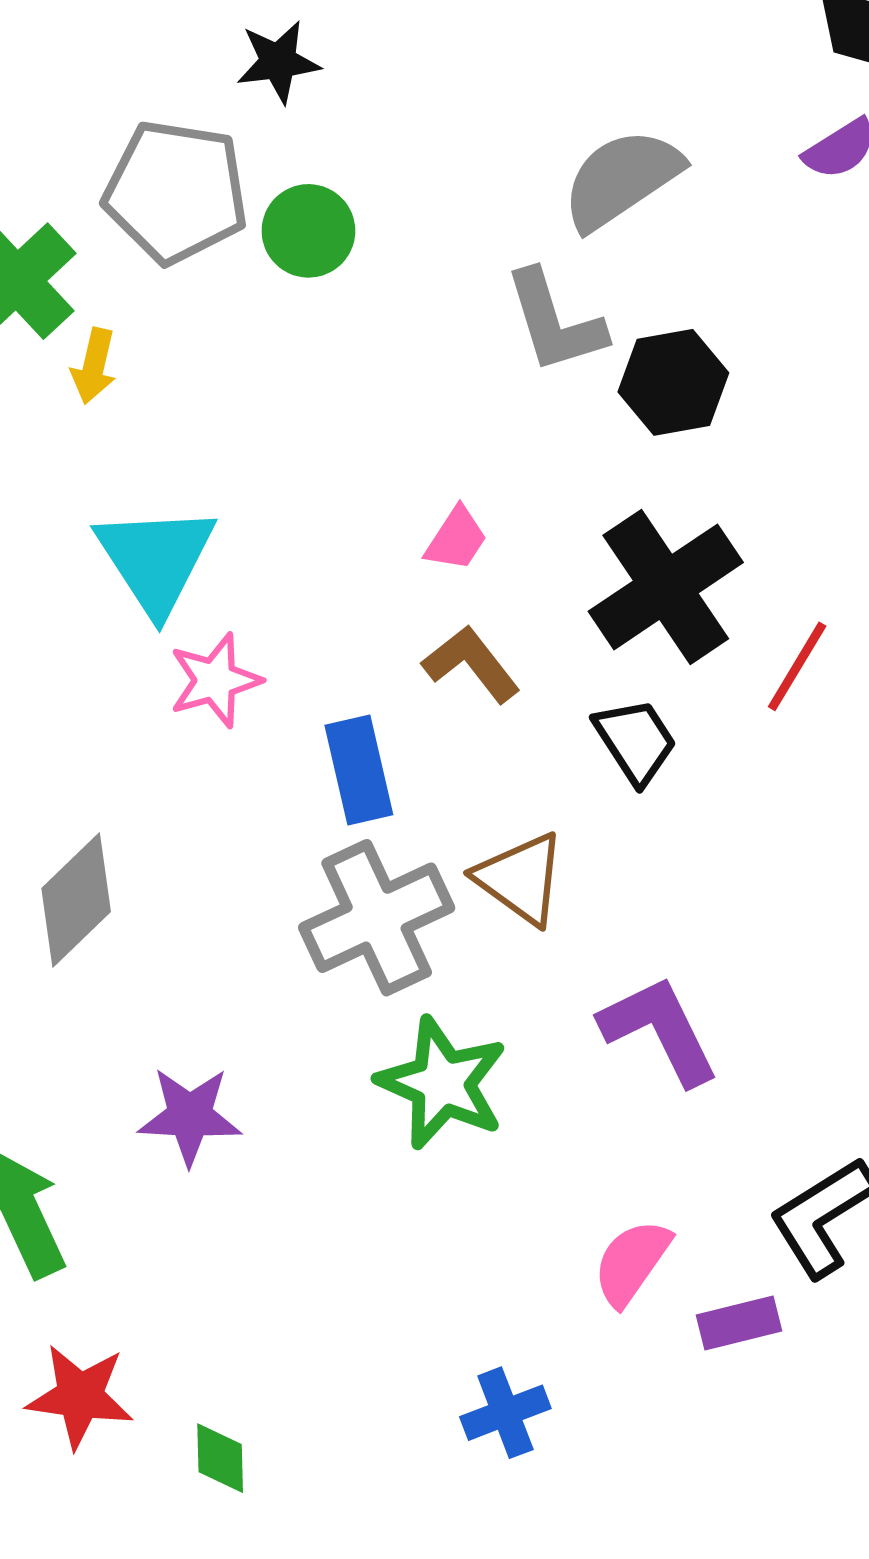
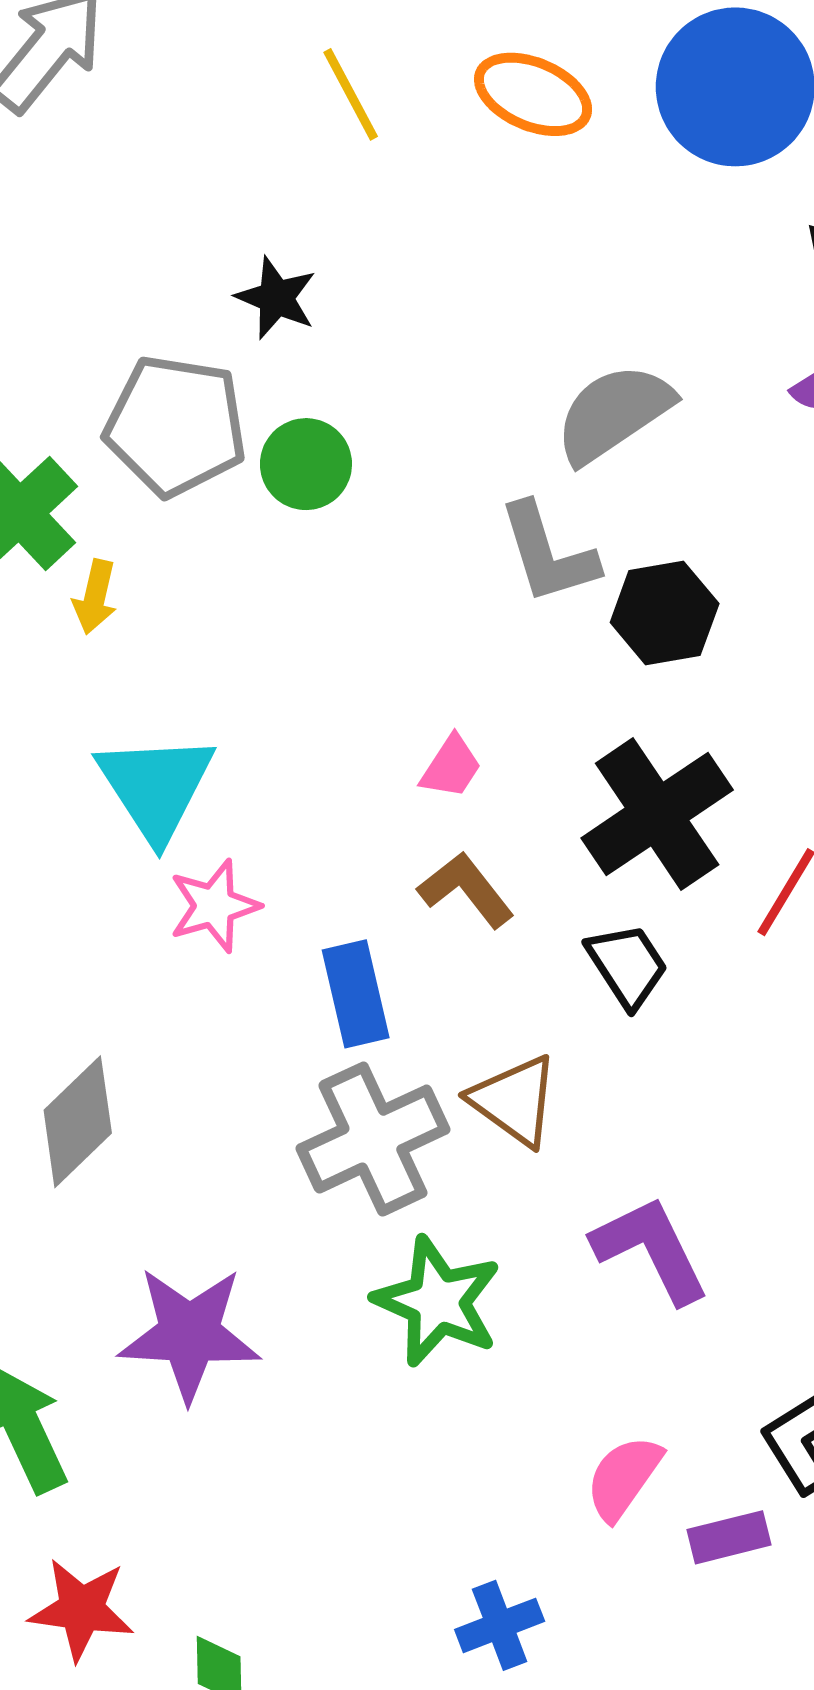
black star: (278, 62) -> (276, 298), turned 30
purple star: (190, 1116) -> (189, 1334), size x1.4

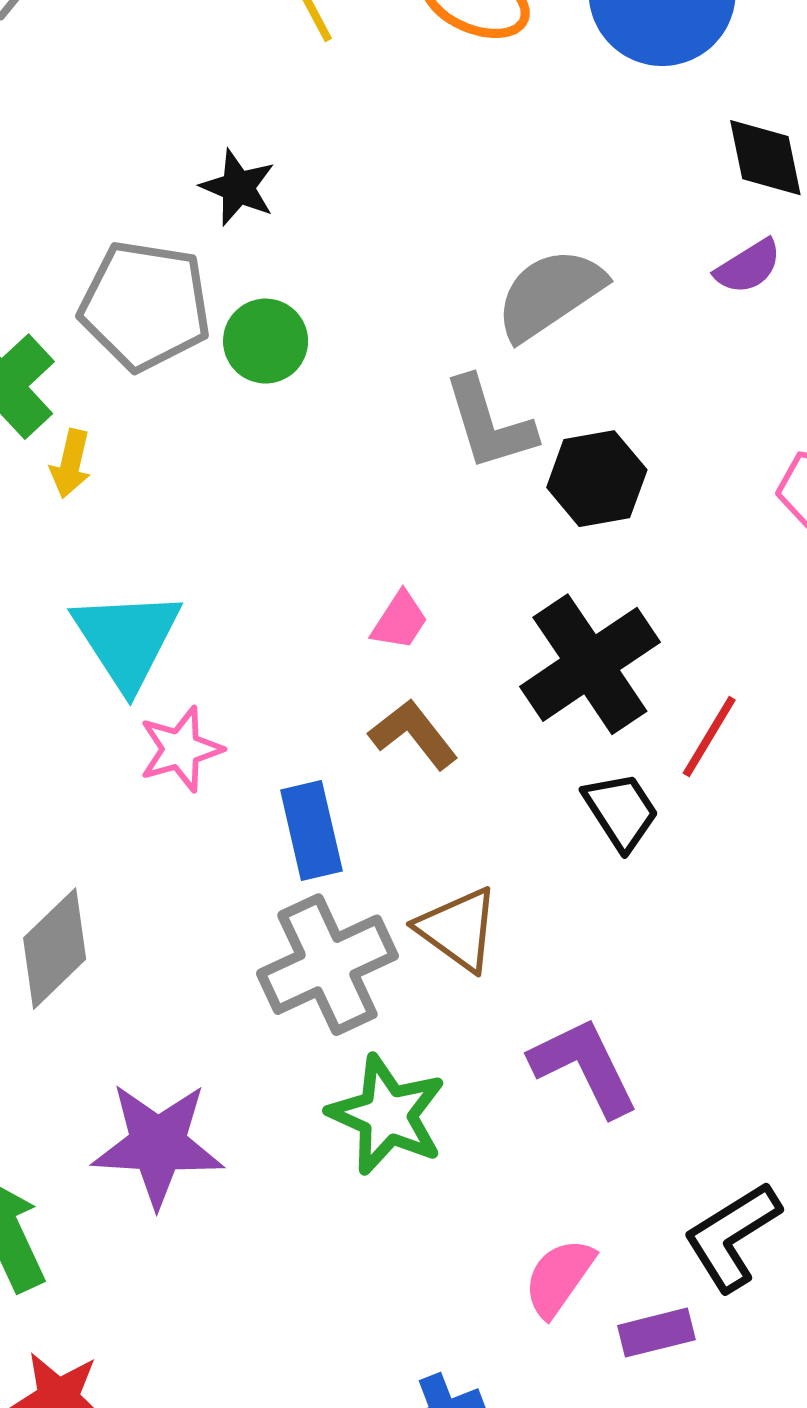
black trapezoid: (627, 965) -> (621, 811), moved

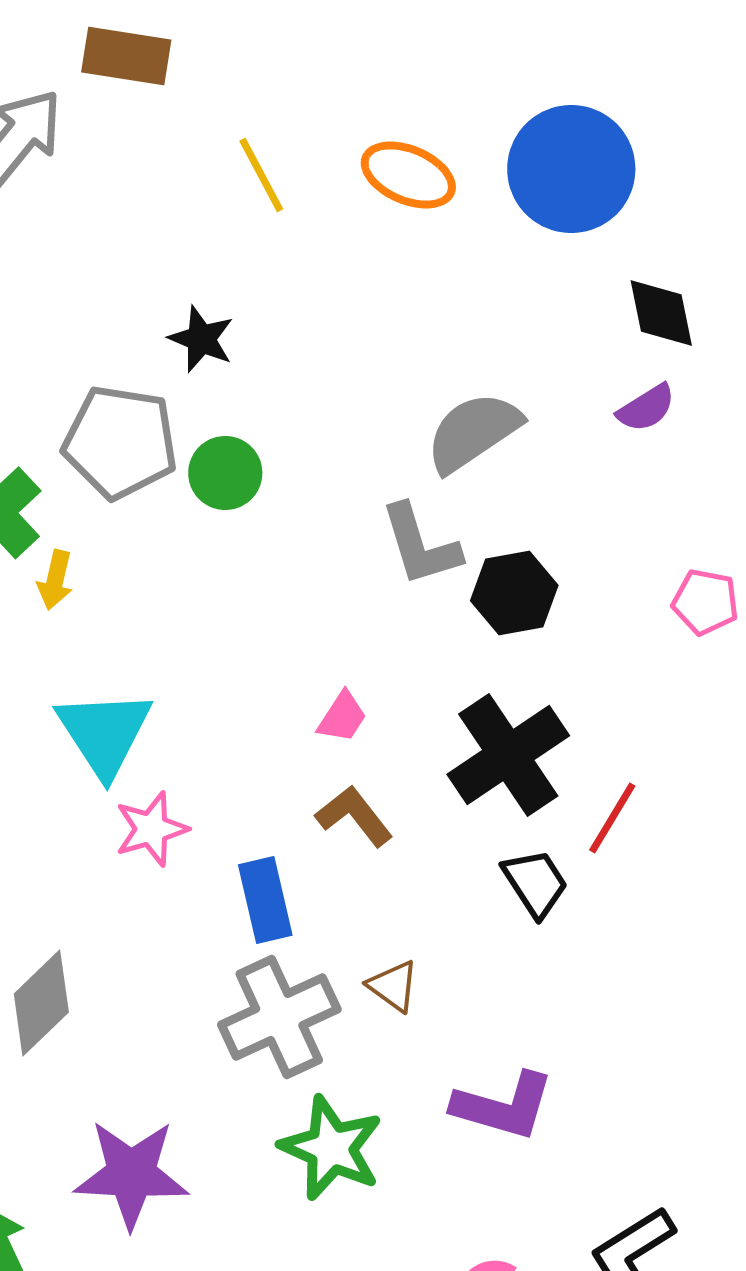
brown triangle: (458, 929) -> (393, 986), size x0.7
purple L-shape: (584, 1067) -> (503, 1106), turned 132

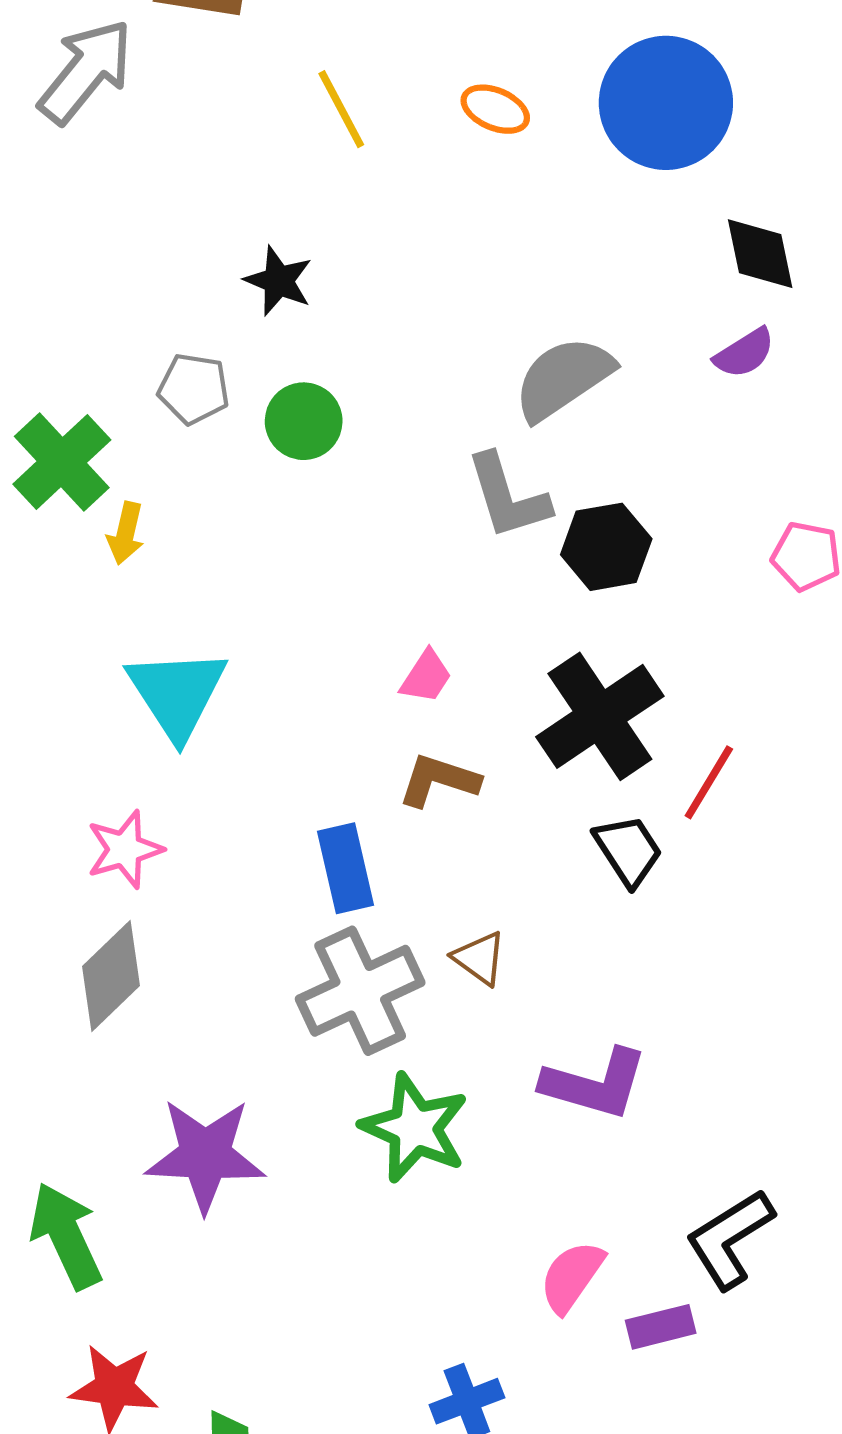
orange ellipse: (408, 175) -> (495, 109), size x0.7
gray pentagon: (120, 442) -> (194, 389), size x0.6
brown L-shape: (354, 816) -> (439, 780), turned -34
pink star: (151, 829) -> (125, 849), moved

